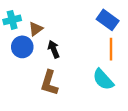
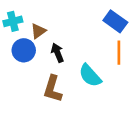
cyan semicircle: (103, 79) -> (90, 76), moved

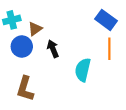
cyan semicircle: (90, 76) -> (83, 70), turned 55
brown L-shape: (53, 89) -> (25, 89), moved

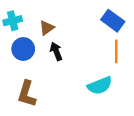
brown triangle: (35, 29) -> (47, 28), moved
cyan semicircle: (83, 70) -> (100, 86), moved, turned -125

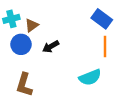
brown triangle: (47, 28) -> (32, 25), moved
black arrow: (56, 51) -> (51, 46), turned -98

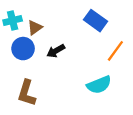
blue rectangle: (102, 19) -> (96, 21), moved
orange line: (105, 46) -> (115, 51), turned 36

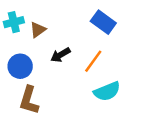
blue circle: (23, 49) -> (20, 66), moved
orange line: (115, 51) -> (93, 61), moved

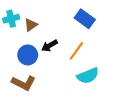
blue circle: (20, 66) -> (28, 55), moved
brown L-shape: (29, 100) -> (24, 83), turned -80

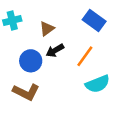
brown triangle: (31, 25) -> (47, 29), moved

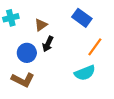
black arrow: (55, 50) -> (48, 44), turned -35
orange line: (85, 56) -> (95, 47), moved

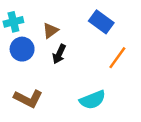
blue circle: (27, 53) -> (22, 49), moved
cyan semicircle: (85, 73) -> (93, 100), moved

